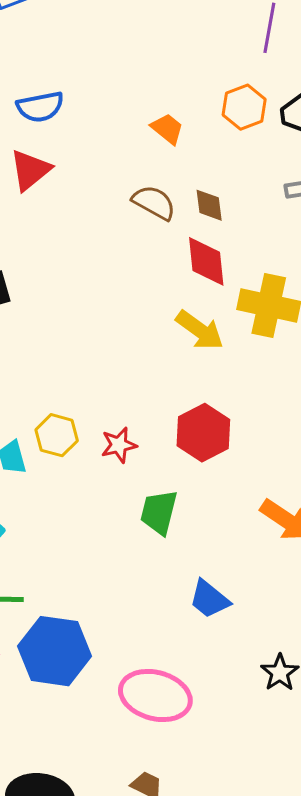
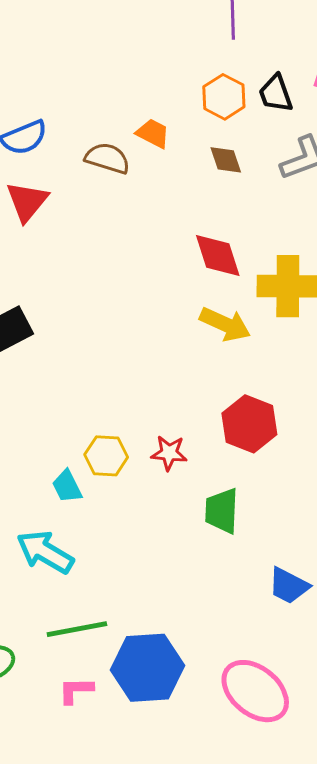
brown semicircle: (154, 203) -> (107, 158), moved
brown diamond: (209, 205) -> (226, 160), moved
red star: (119, 445) -> (169, 453), turned 30
pink ellipse: (155, 695) -> (255, 691), turned 36

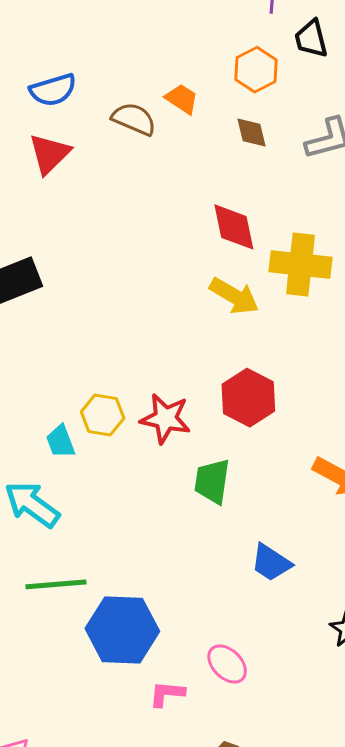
black trapezoid: (276, 94) -> (311, 39), moved
red star: (169, 453) -> (165, 418), size x1.4
pink L-shape: (76, 690) -> (167, 694), moved
pink ellipse: (255, 691) -> (227, 664), size x0.6

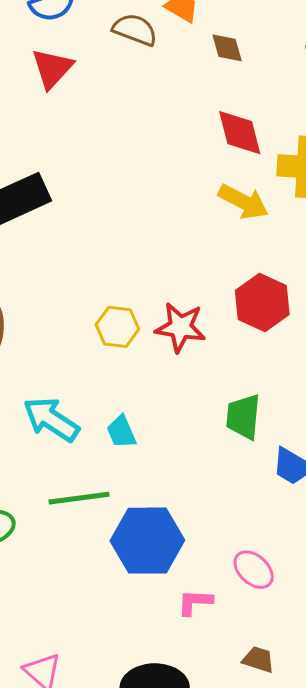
brown diamond: (252, 133) -> (227, 48), moved
cyan trapezoid: (61, 441) -> (121, 432), moved
green trapezoid: (212, 481) -> (243, 417), moved

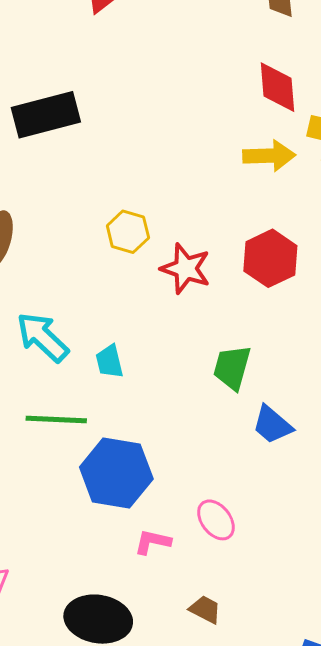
yellow arrow: (243, 202) -> (269, 156), turned -39
yellow hexagon: (117, 327) -> (128, 232), moved

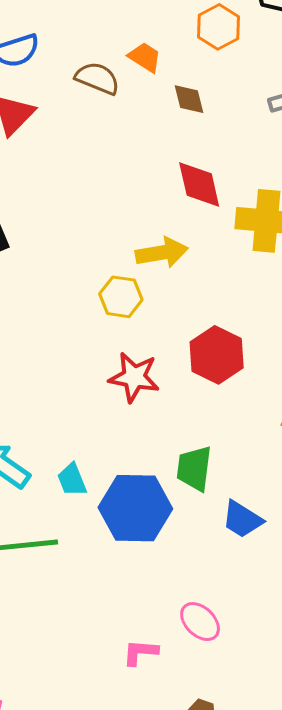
yellow arrow: (269, 156) -> (162, 253), moved
yellow hexagon: (128, 232) -> (121, 297), moved
blue hexagon: (116, 473) -> (135, 508), moved

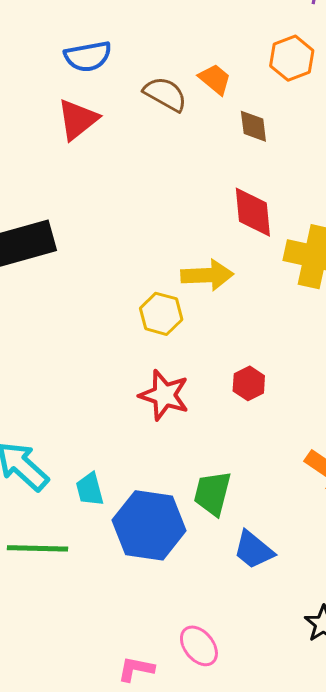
red hexagon: (217, 355) -> (249, 383), size x0.6

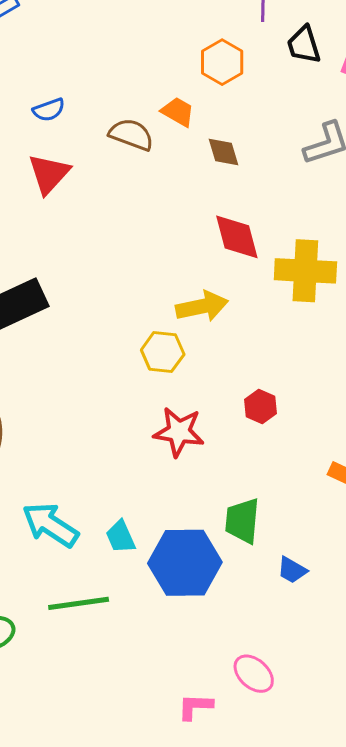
blue semicircle: (88, 56) -> (49, 110), size x0.7
orange hexagon: (292, 58) -> (222, 62), moved
blue trapezoid: (254, 550) -> (292, 570), size x0.7

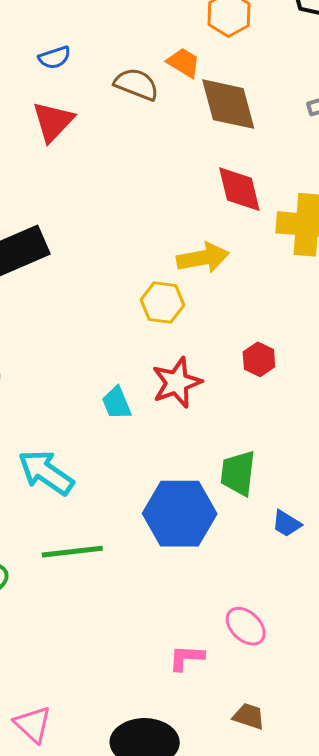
brown diamond: (224, 152) -> (228, 104), size x1.8
red star: (179, 432) -> (177, 383), turned -30
cyan trapezoid: (121, 537) -> (117, 403), moved

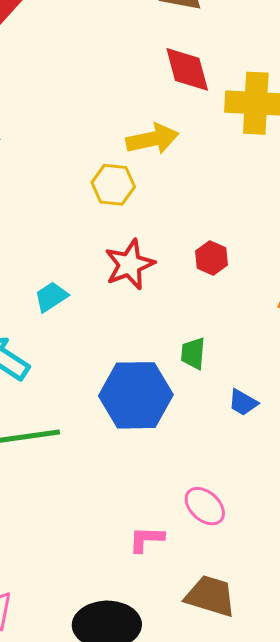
red hexagon: (259, 359) -> (211, 258), moved
cyan trapezoid: (117, 403) -> (51, 297), moved, turned 81
green trapezoid: (238, 473) -> (193, 353), size x0.7
brown trapezoid: (249, 716) -> (210, 596), size x1.6

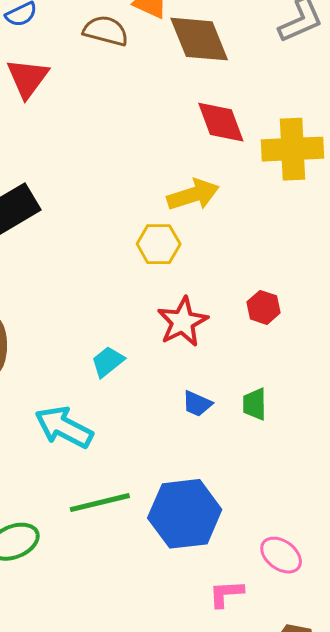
blue hexagon: (136, 395) -> (185, 514), moved
blue trapezoid: (243, 402) -> (197, 404), moved

